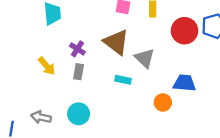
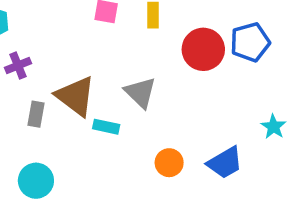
brown triangle: (116, 42) -> (76, 96), moved
purple cross: (77, 49) -> (18, 66), moved, turned 35
blue trapezoid: (184, 83) -> (225, 163), moved, turned 145

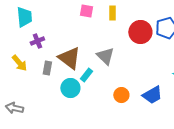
cyan rectangle: (106, 127) -> (86, 75), turned -64
cyan circle: (36, 181) -> (70, 88), moved

